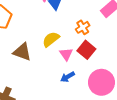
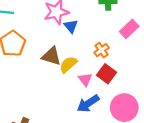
brown triangle: (22, 52) -> (51, 56), moved
blue arrow: (68, 77) -> (88, 103), size x1.5

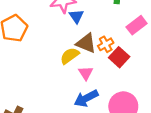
brown triangle: (51, 56) -> (86, 43), moved
red square: (107, 74) -> (119, 57), moved

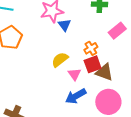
brown triangle: (86, 43) -> (104, 72), moved
red square: (119, 57) -> (93, 64), moved, turned 30

